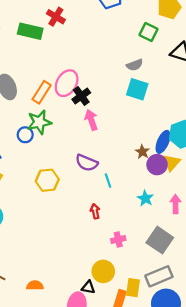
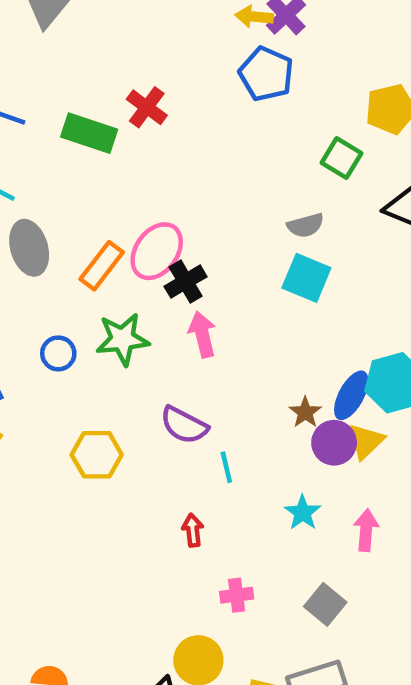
green star: (39, 122) -> (122, 339), moved
gray square: (160, 240) -> (325, 604), size x0.7

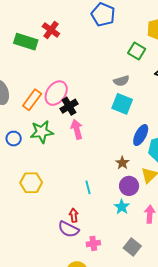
blue ellipse: (351, 395) -> (141, 135), moved
purple semicircle: (184, 425) -> (68, 229), moved
purple circle: (334, 443) -> (129, 186), moved

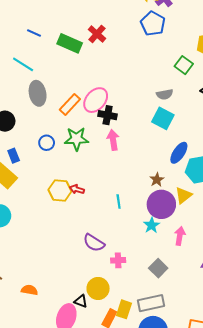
black cross: (69, 106) -> (108, 115), turned 36
purple circle: (129, 186) -> (161, 204), size x1.4
red arrow: (74, 215) -> (77, 189), moved, turned -72

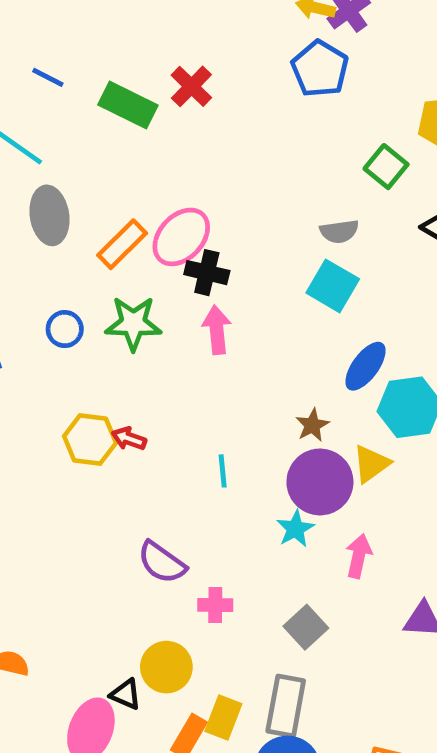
gray rectangle: (151, 303) -> (286, 706), turned -70

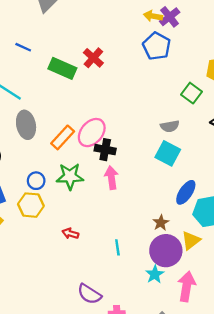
blue line: (48, 77) -> (23, 47), moved
yellow hexagon: (90, 440) -> (31, 205), moved
pink arrow: (359, 556) -> (187, 286), size x1.4

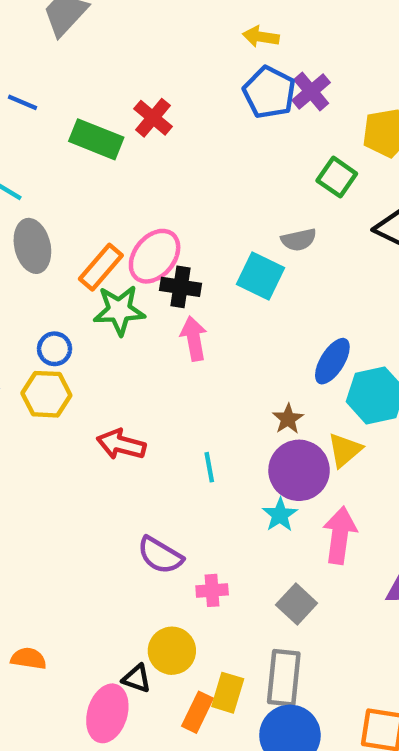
purple cross: (170, 17) -> (311, 91), moved
cyan square: (168, 153) -> (260, 276), moved
green star: (70, 176) -> (119, 310), moved
red arrow: (70, 233) -> (121, 444), size x1.5

